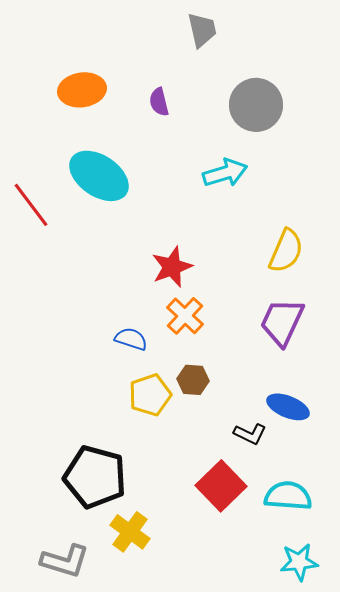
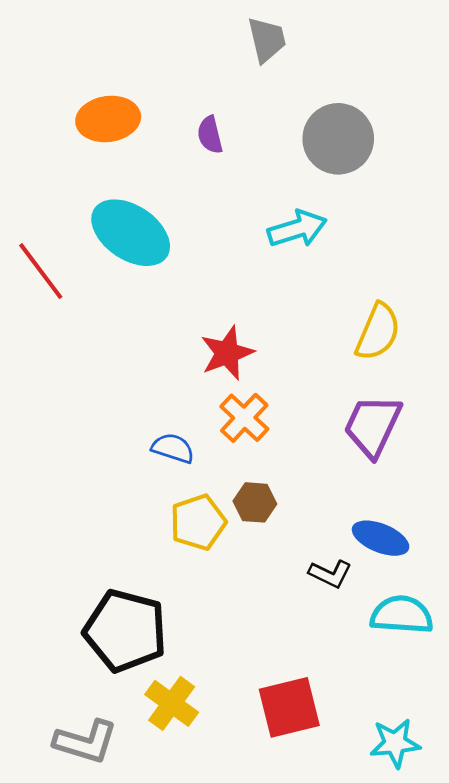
red square: (221, 486) -> (289, 707), moved, turned 30
cyan semicircle: (288, 496) -> (402, 615), moved

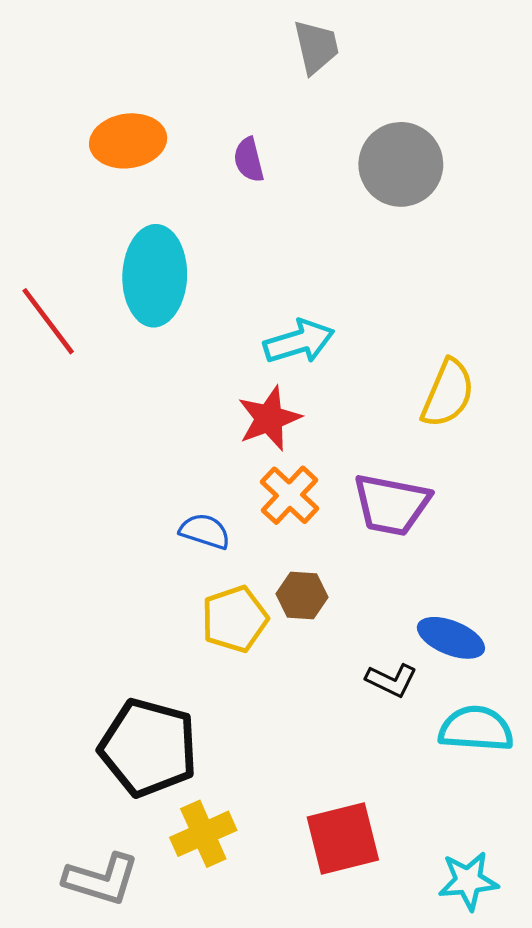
cyan arrow: (297, 229) -> (299, 342), moved
cyan ellipse: (131, 233) -> (155, 276), turned 58
purple trapezoid: (373, 426) -> (391, 505), moved, turned -104
yellow cross: (172, 703) -> (203, 834), turned 30

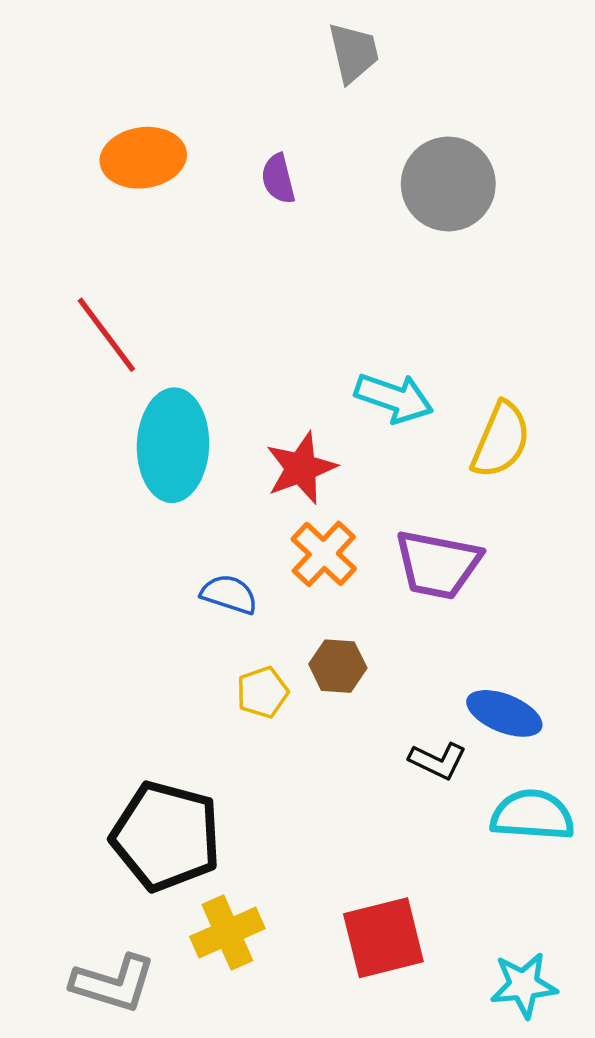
cyan ellipse: (155, 276) -> (173, 445), moved
red line: (48, 321) -> (106, 335), moved
cyan arrow: (299, 342) -> (394, 398), moved, turned 36
yellow pentagon: (235, 619) -> (262, 692), size x0.7

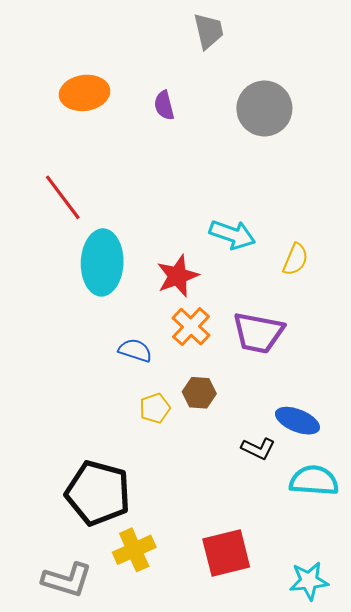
yellow semicircle: (501, 440) -> (295, 259), size x0.7

